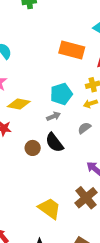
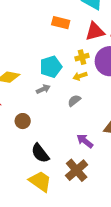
orange rectangle: (72, 50) -> (61, 23), size x0.7
black semicircle: (54, 143) -> (40, 153), moved

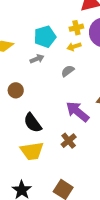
purple arrow: (85, 141) -> (77, 112), size x1.4
brown cross: (77, 170) -> (69, 141), size x0.7
yellow trapezoid: (40, 181) -> (32, 151), turned 135

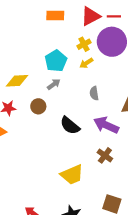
gray semicircle: (68, 71) -> (94, 93), moved, turned -48
brown circle: (16, 90) -> (38, 106), moved
black semicircle: (33, 123) -> (70, 126), moved

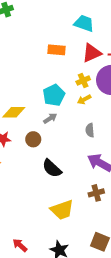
black semicircle: (70, 126) -> (52, 168), moved
brown cross: (105, 155) -> (96, 193), turned 35

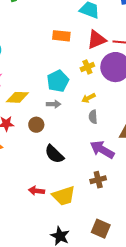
yellow arrow: (84, 99) -> (88, 98), moved
gray arrow: (50, 118) -> (54, 104), turned 32
red arrow: (20, 245) -> (36, 191), moved, turned -35

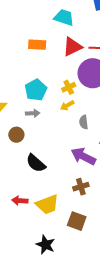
yellow cross: (87, 67) -> (69, 87), moved
gray semicircle: (93, 117) -> (84, 122), moved
brown square: (101, 229) -> (77, 221), moved

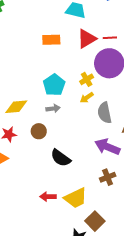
gray semicircle: (84, 122) -> (105, 113), size x1.5
brown square: (77, 221) -> (95, 221), moved, turned 30

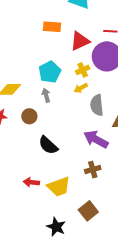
red triangle: (87, 39) -> (80, 41), moved
gray arrow: (53, 108) -> (46, 95), turned -104
brown square: (95, 221) -> (88, 211), moved

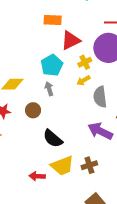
red triangle: (80, 41) -> (71, 40), moved
brown cross: (93, 170) -> (89, 165), moved
yellow trapezoid: (59, 187) -> (62, 166), moved

